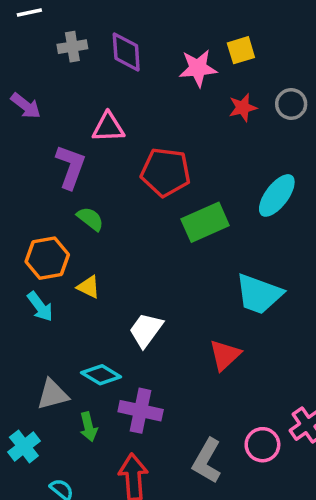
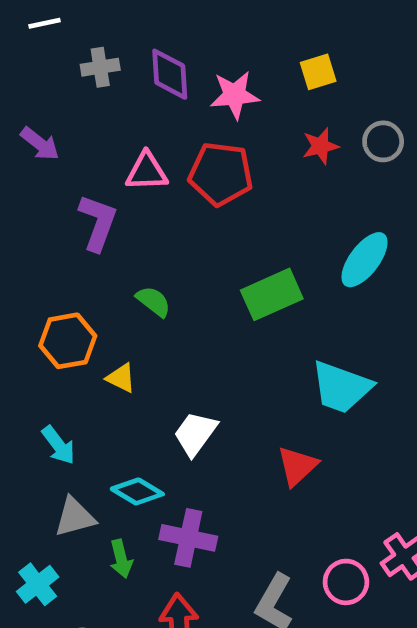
pink star: (198, 68) -> (235, 95), moved
red pentagon: (166, 172) -> (221, 174), moved
green semicircle: (90, 219) -> (154, 301), moved
cyan arrow: (40, 307) -> (58, 445), moved

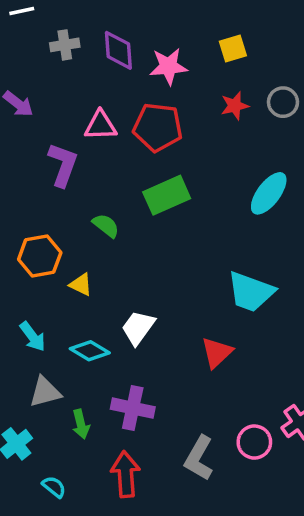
green rectangle: (272, 294) -> (167, 195), moved
cyan diamond: (137, 492) -> (90, 351), moved

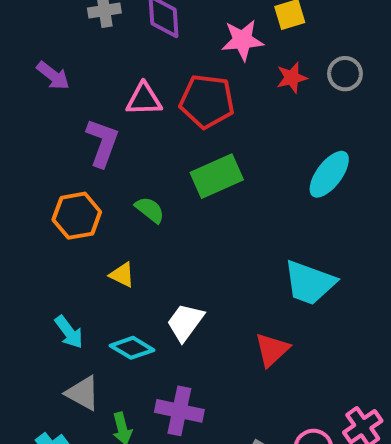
pink star: (168, 66) -> (242, 40), moved
orange hexagon: (40, 256) -> (77, 216), moved
gray triangle: (45, 392) -> (83, 393), turned 44

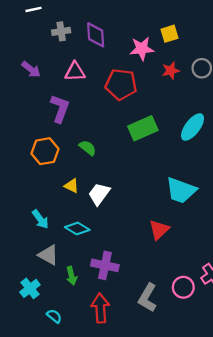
pink triangle: (144, 99) -> (75, 72), moved
green rectangle: (217, 176) -> (143, 128), moved
white trapezoid: (185, 322) -> (99, 194), moved

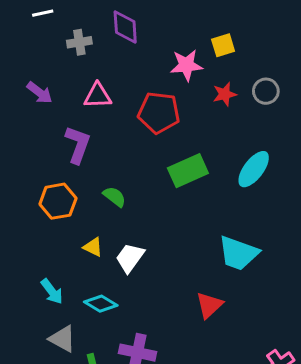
purple diamond: (96, 35) -> (125, 27), moved

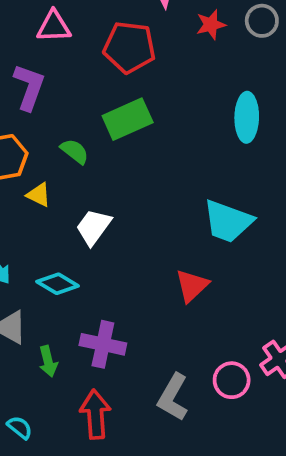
cyan ellipse: (254, 169) -> (247, 117), turned -36
green rectangle: (188, 171) -> (128, 119), moved
yellow triangle: (93, 247) -> (39, 195), moved

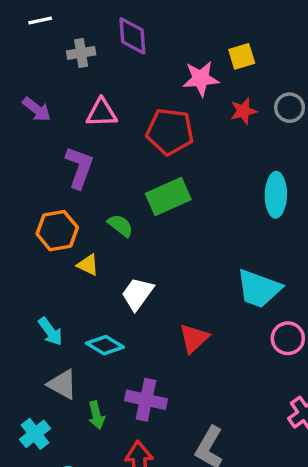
red triangle: (192, 286) -> (194, 338), moved
pink circle: (232, 380) -> (288, 338), moved

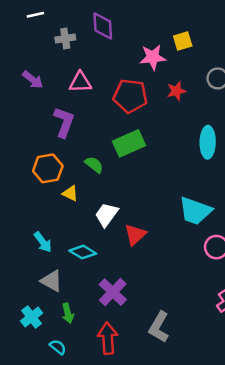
red star: (243, 111) -> (176, 91), moved
red triangle: (194, 338) -> (135, 235), moved
purple cross: (146, 400) -> (113, 292), turned 32
green arrow: (96, 415) -> (68, 313), moved

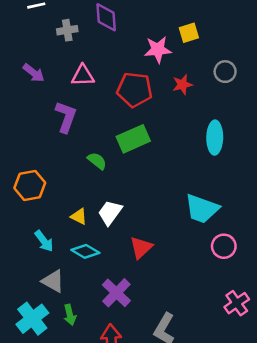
orange hexagon: (48, 168) -> (30, 185), moved
yellow triangle: (70, 193) -> (79, 216), moved
red triangle: (135, 235) -> (141, 248), moved
cyan cross: (32, 317) -> (32, 319), size x1.4

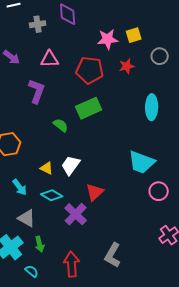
yellow square: (189, 33) -> (134, 35), moved
purple cross: (116, 293) -> (76, 214), moved

